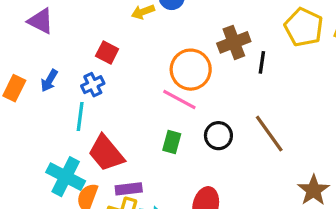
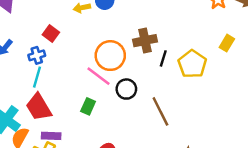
yellow pentagon: (304, 27) -> (192, 64), moved
cyan line: (80, 116) -> (37, 77), moved
black circle: (218, 136) -> (126, 89), moved

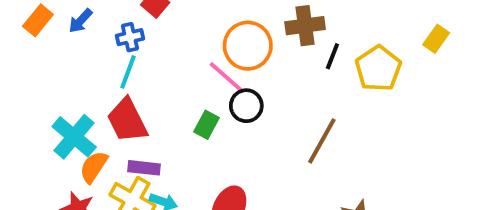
black circle: (126, 89) -> (246, 106), moved
brown line: (160, 111) -> (322, 141), turned 52

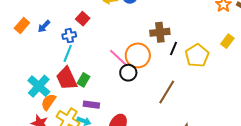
orange circle: (248, 46) -> (138, 55), moved
green rectangle: (206, 125) -> (83, 80), moved
purple rectangle: (144, 168) -> (91, 105), moved

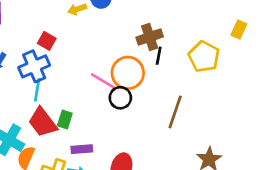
blue cross: (69, 36) -> (34, 66), size x1.6
black line: (173, 48) -> (159, 56), moved

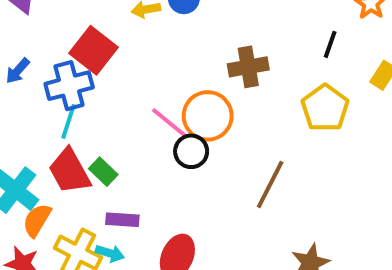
red square: (47, 41) -> (94, 50), size x1.6
black line: (159, 56) -> (330, 44), moved
green rectangle: (65, 119) -> (103, 172), turned -72

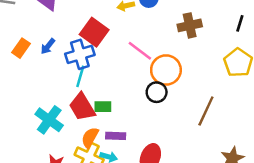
brown cross: (248, 67) -> (190, 25), moved
pink line: (170, 123) -> (140, 51), moved
green rectangle: (103, 172) -> (103, 107), turned -42
orange semicircle: (37, 220) -> (90, 137), moved

